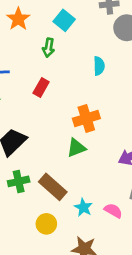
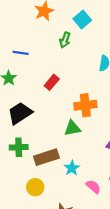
red rectangle: (41, 87) -> (52, 82), moved
brown rectangle: (53, 187) -> (46, 157), turned -70
cyan star: (83, 207) -> (72, 168), moved

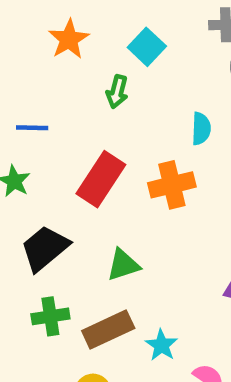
red rectangle: (52, 82) -> (101, 179), size x1.6
orange cross: (85, 105) -> (172, 185), moved
green triangle: (72, 128) -> (123, 265), moved

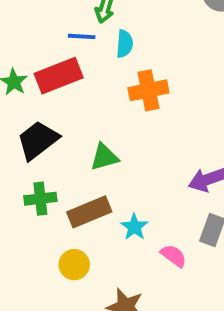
blue line: (32, 128) -> (82, 36), moved
cyan semicircle: (201, 129) -> (125, 44), moved
red rectangle: (101, 179) -> (59, 76), moved, turned 33

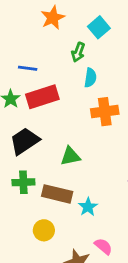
blue line: (82, 36) -> (28, 68), moved
brown rectangle: (89, 212) -> (57, 194), turned 32
pink semicircle: (174, 256) -> (103, 246), moved

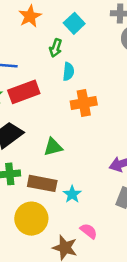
yellow circle: (44, 230) -> (31, 219), size x1.6

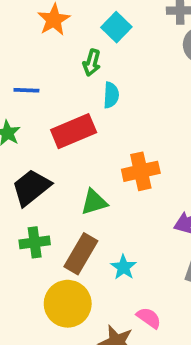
red rectangle: (24, 92) -> (74, 131), moved
orange cross: (84, 103) -> (141, 171), moved
brown rectangle: (42, 183) -> (81, 254), turned -68

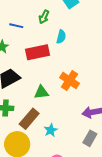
green arrow: (92, 63) -> (44, 17), moved
orange cross: (141, 171) -> (70, 80), turned 36

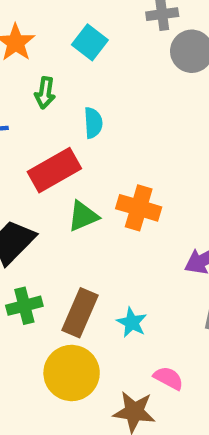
green triangle: (41, 92) -> (83, 216), moved

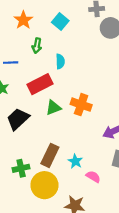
green cross: (24, 306) -> (21, 168), moved
pink semicircle: (168, 378) -> (93, 177), moved

